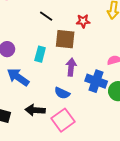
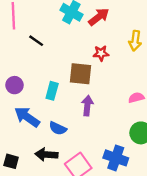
black line: (46, 16) -> (36, 41), moved
blue cross: (96, 81) -> (116, 158), moved
blue semicircle: (62, 93) -> (58, 128), moved

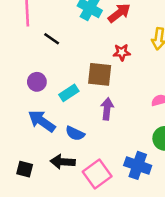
purple circle: (15, 85) -> (37, 82), moved
cyan rectangle: (52, 91) -> (69, 93), turned 42

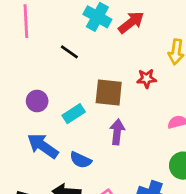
black line: (52, 39) -> (69, 52), moved
red star: (122, 52) -> (147, 79), moved

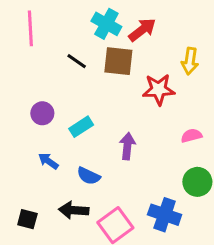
red star: (147, 79) -> (159, 89), size x1.5
brown square: (109, 93) -> (118, 61), moved
blue arrow: (43, 146) -> (48, 161), size x0.6

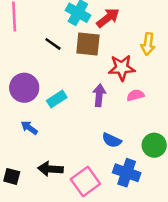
purple circle: (42, 113) -> (24, 88), size x1.5
pink semicircle: (191, 136) -> (135, 95), moved
purple arrow: (127, 146) -> (99, 95), moved
blue semicircle: (89, 176) -> (112, 140), moved

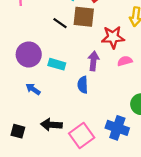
black line: (53, 44) -> (60, 23), moved
cyan rectangle: (57, 99) -> (57, 64), turned 49
blue semicircle: (112, 140) -> (83, 85), moved, turned 63

